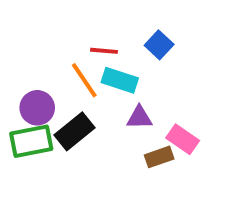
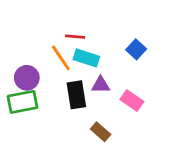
blue square: (159, 45) -> (136, 49), moved
black rectangle: (75, 131) -> (76, 95), moved, turned -60
brown rectangle: (159, 157) -> (101, 132), moved, turned 60

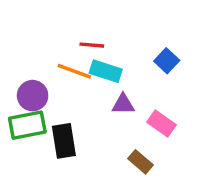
orange line: (61, 58) -> (74, 71), turned -36
black rectangle: (76, 95) -> (64, 141), moved
brown rectangle: (101, 132) -> (141, 162), moved

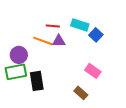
cyan rectangle: (106, 71) -> (80, 25), moved
purple triangle: (123, 104) -> (59, 41), moved

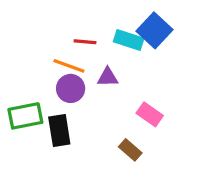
blue square: (96, 35) -> (154, 30), moved, size x1.5
purple triangle: (59, 41) -> (108, 77), moved
purple circle: (19, 55) -> (71, 88), moved

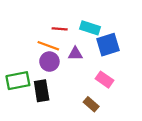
blue square: (154, 30) -> (108, 45), moved, turned 30

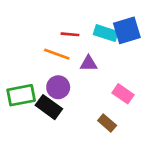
blue square: (108, 45) -> (127, 30), moved
purple circle: (49, 62) -> (58, 87), moved
black rectangle: (42, 91) -> (49, 107), turned -45

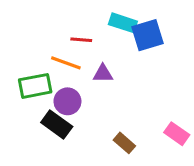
cyan rectangle: (106, 33) -> (123, 23), moved
pink rectangle: (123, 94) -> (177, 134), moved
green rectangle: (21, 95) -> (35, 86), moved

